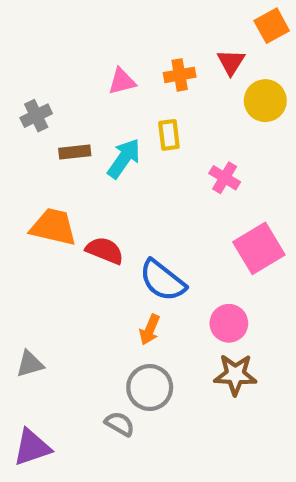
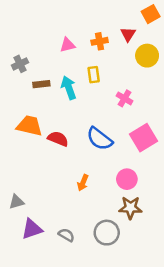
cyan arrow: (124, 158) -> (69, 88), turned -55
blue semicircle: (163, 280) -> (100, 139), moved
gray circle: (150, 388) -> (107, 233), moved
purple triangle: (32, 447) -> (32, 229), moved

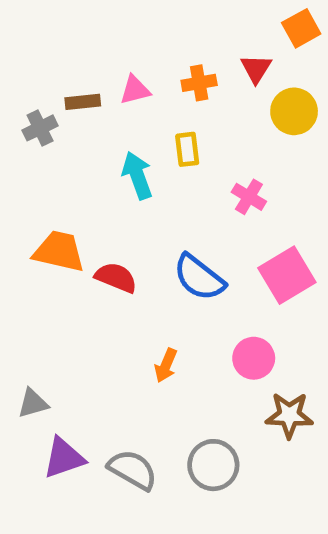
brown rectangle: (41, 84) -> (83, 102), moved
brown star: (130, 208) -> (289, 415), moved
gray semicircle: (66, 235) -> (133, 470), size x1.5

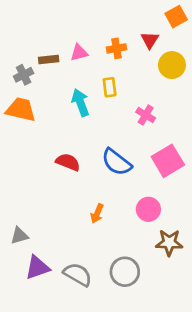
orange trapezoid: (59, 251) -> (21, 109), moved

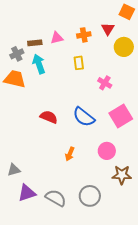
orange square: (176, 17) -> (127, 12), turned -35
cyan arrow: (80, 103) -> (39, 64), moved

